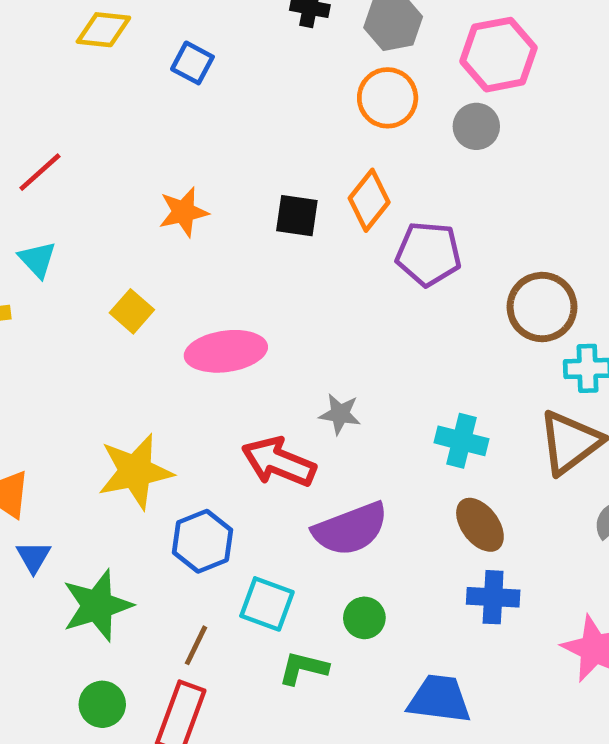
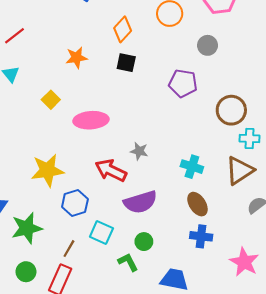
gray circle: (476, 126) -> (208, 45), moved
orange diamond: (369, 200) -> (123, 29), moved
green L-shape: (303, 668) -> (128, 262), moved, turned 45

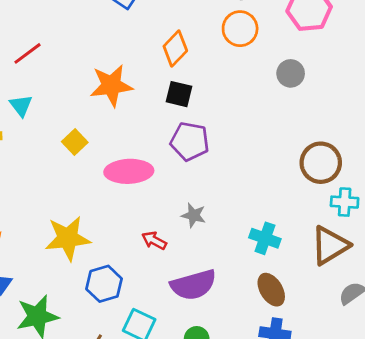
orange star: (76, 58) -> (111, 85), size x1.4
purple pentagon: (183, 83) -> (190, 141), moved
red arrow: (111, 170) -> (154, 241), size x0.6

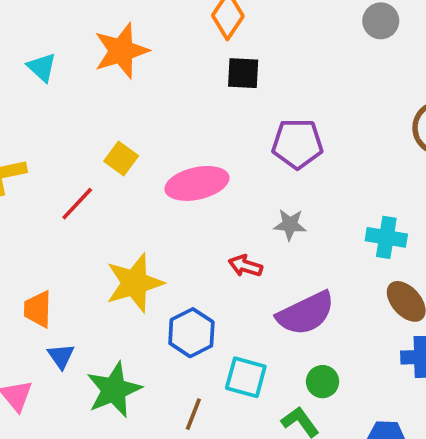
red line: (28, 53) -> (77, 204), moved
orange star: (111, 85) -> (121, 51), moved
cyan triangle: (21, 106) -> (42, 67), moved
purple pentagon: (190, 141) -> (297, 144), moved

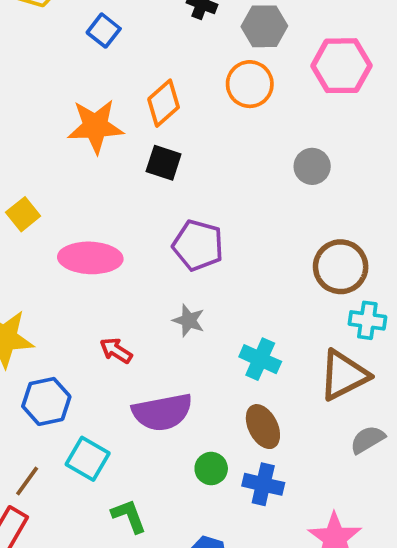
gray circle: (381, 21) -> (312, 166), moved
orange star: (121, 51) -> (95, 126), moved
gray star: (290, 225) -> (189, 320), moved
green circle: (323, 382) -> (211, 469), moved

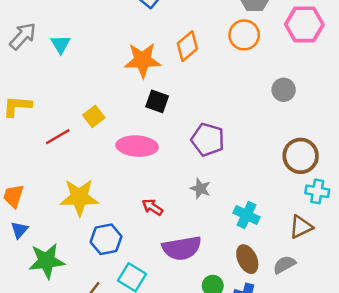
black square: (164, 163) -> (157, 101), moved
brown triangle: (344, 375) -> (301, 227), size x0.7
gray semicircle: (367, 440) -> (284, 265), moved

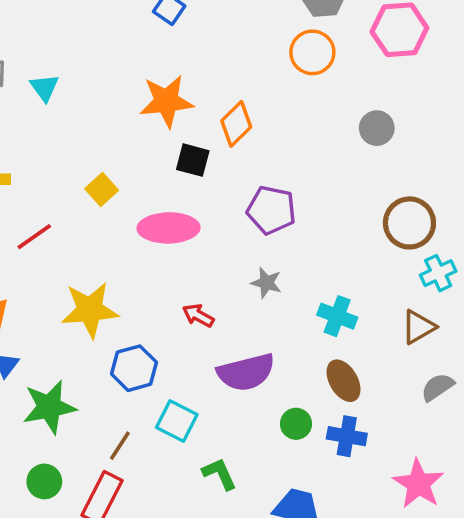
orange diamond: (187, 46) -> (236, 124), moved
red line: (58, 137) -> (34, 237), moved
cyan cross: (317, 191) -> (438, 273), turned -30
gray semicircle: (284, 265) -> (438, 387), moved

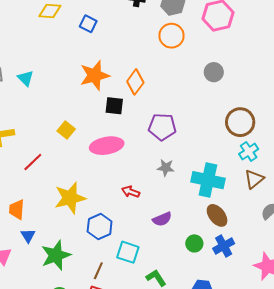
cyan cross: (438, 273) -> (249, 151), moved
cyan cross: (337, 316) -> (208, 180), size x1.5
purple semicircle: (246, 372) -> (162, 219), size x0.6
blue cross: (347, 436) -> (224, 246), turned -30

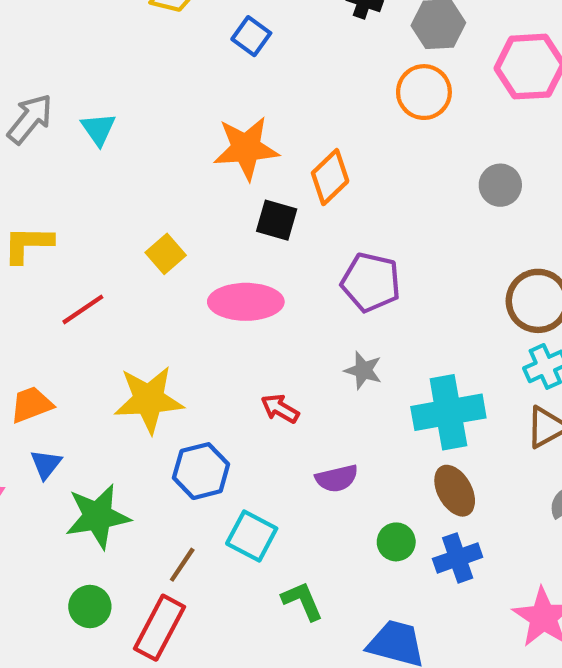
cyan cross: (208, 180) -> (448, 412), turned -32
orange trapezoid: (17, 210) -> (31, 405), turned 55

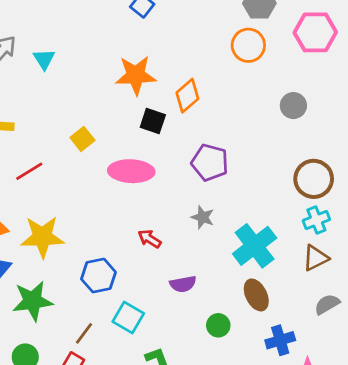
yellow star: (149, 400) -> (42, 237), moved
cyan cross: (448, 412) -> (255, 246), turned -30
blue cross: (458, 558) -> (280, 340), moved

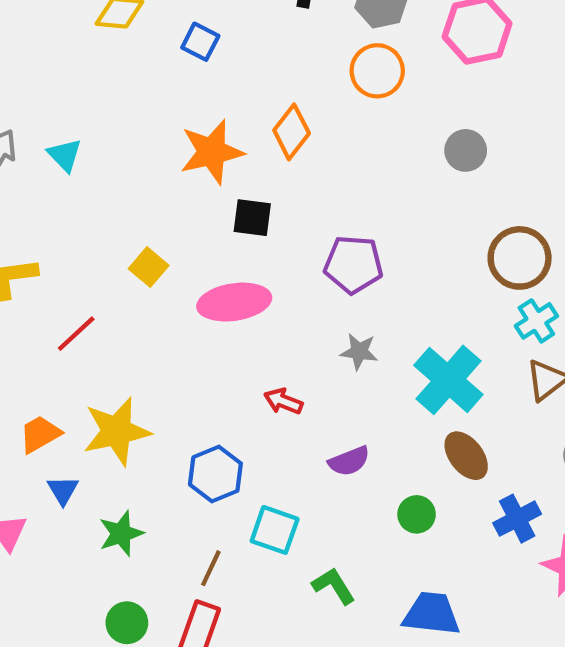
orange diamond: (187, 96) -> (292, 132), moved
green star: (33, 301) -> (121, 533), size x0.7

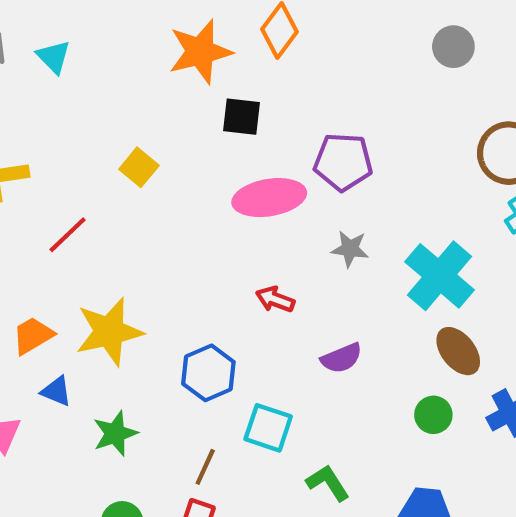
pink ellipse: (234, 302) -> (269, 198), moved
blue triangle: (63, 490) -> (56, 391), turned -36
green circle: (417, 514) -> (433, 415), moved

